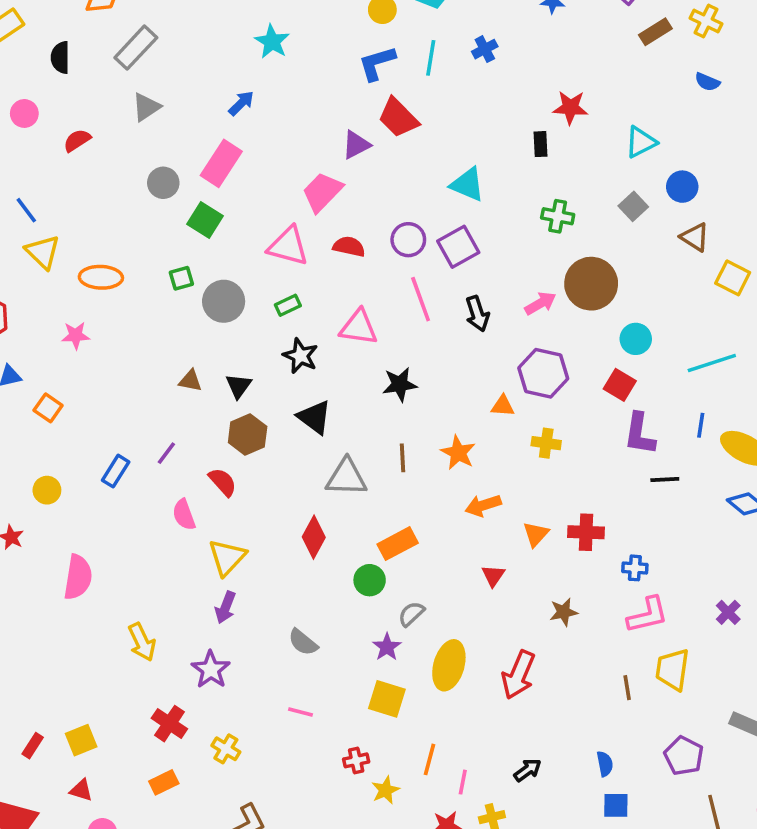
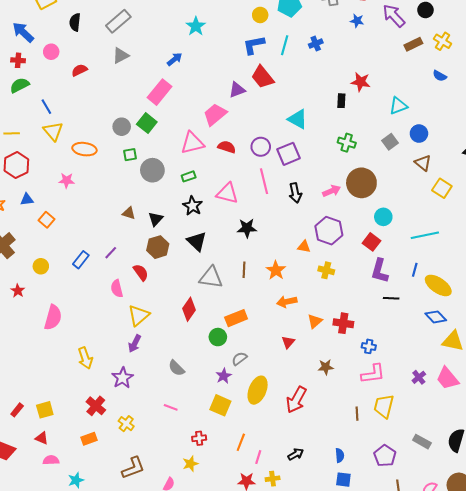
gray circle: (163, 183) -> (122, 127), moved
pink triangle: (288, 246) -> (192, 143), turned -35
yellow star: (386, 790) -> (190, 464), moved

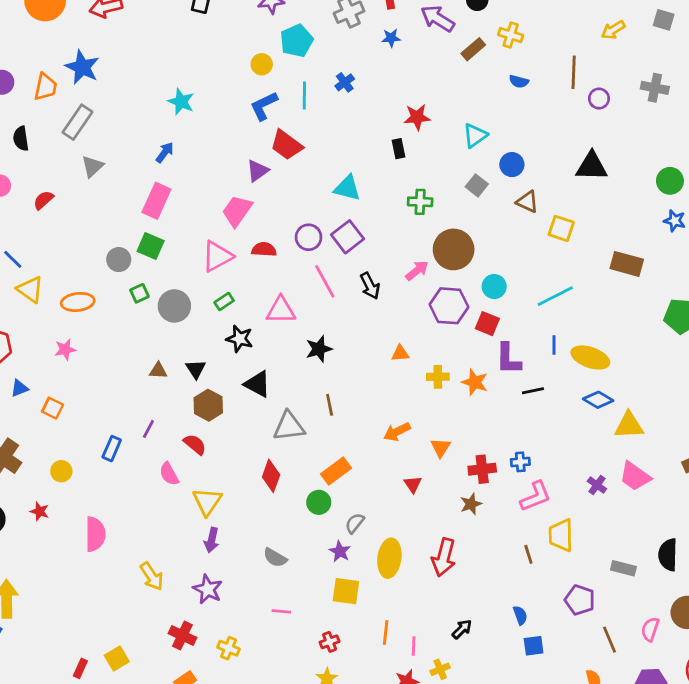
purple hexagon: (329, 231) -> (449, 306), moved
orange star: (276, 270) -> (475, 382), moved
red cross: (343, 323) -> (482, 469), moved

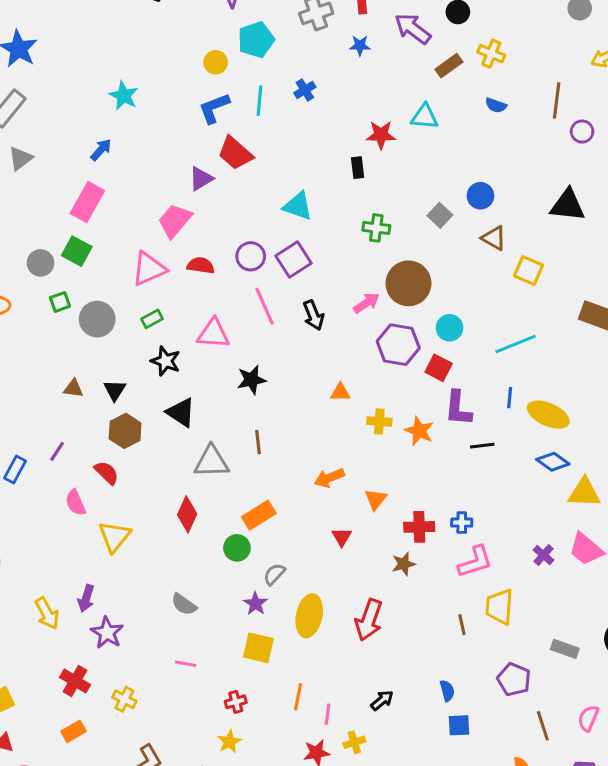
cyan triangle: (475, 135) -> (425, 117), moved, turned 36
purple arrow: (212, 540) -> (86, 598), moved

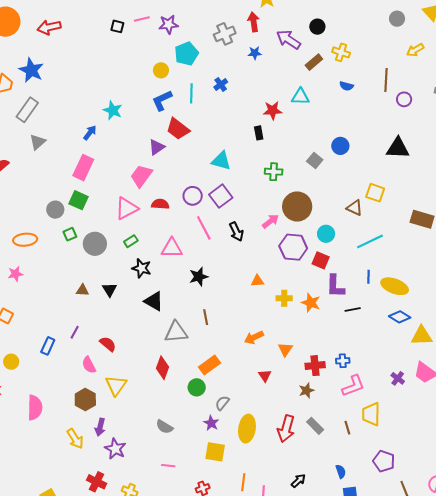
cyan star: (124, 96) -> (113, 110), moved
brown triangle: (494, 238) -> (355, 208), moved
brown hexagon: (125, 431) -> (85, 399), moved
gray rectangle: (565, 649) -> (315, 426), moved, turned 30

